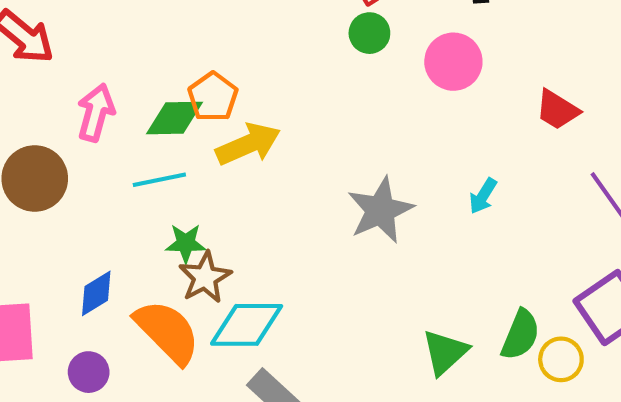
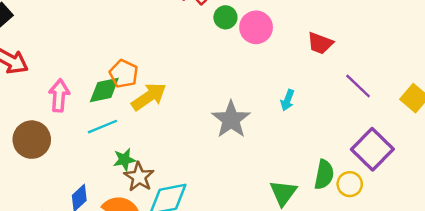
green circle: (369, 33) -> (225, 17), moved

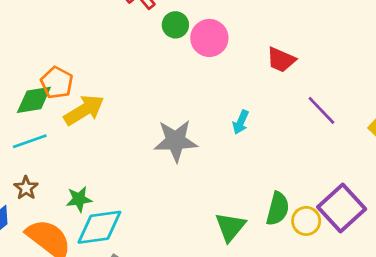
gray star: (231, 119) -> (176, 141), turned 30
purple square: (372, 149) -> (342, 208), moved
green star: (124, 160) -> (79, 199), moved
brown star: (139, 177) -> (26, 188), moved, size x0.7

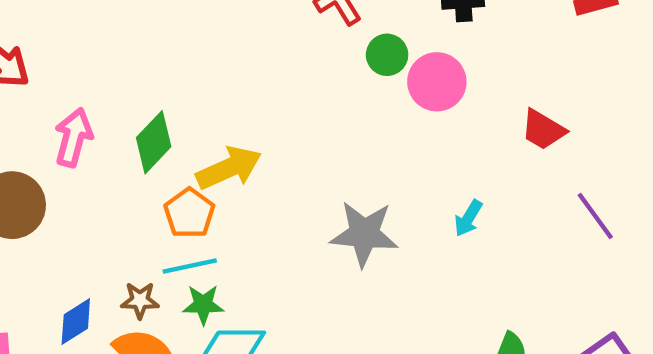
orange pentagon: (57, 83) -> (189, 213), moved
green diamond: (34, 100) -> (154, 142), turned -45
cyan line: (30, 141) -> (190, 266), moved
brown star: (26, 188) -> (140, 300), moved, turned 30

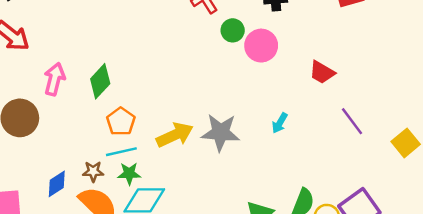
yellow arrow: (229, 168) -> (175, 135), moved

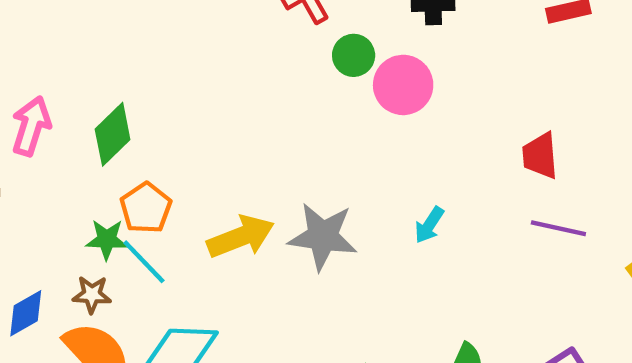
red trapezoid: (322, 72) -> (540, 156), moved, turned 52
purple line: (352, 121) -> (558, 228), turned -44
cyan line: (121, 152) -> (144, 262), turned 56
green star: (129, 174) -> (107, 240), moved

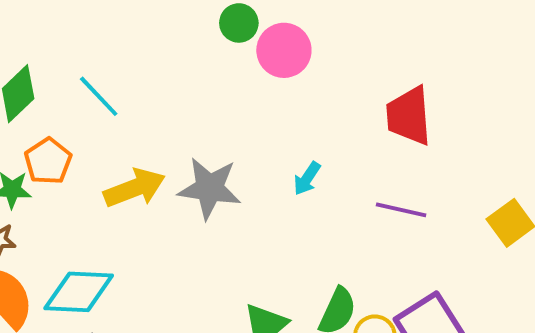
red trapezoid: (540, 156) -> (409, 116), size x1.4
purple line: (558, 228) -> (401, 210), moved
cyan line: (144, 262) -> (99, 96), moved

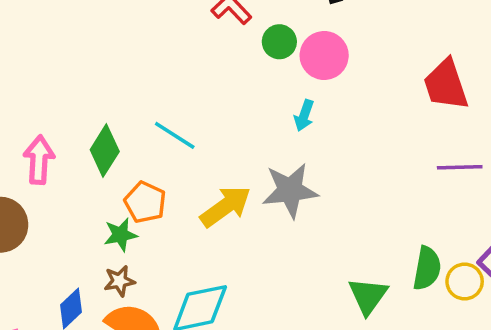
cyan arrow: (307, 178) -> (304, 115), moved

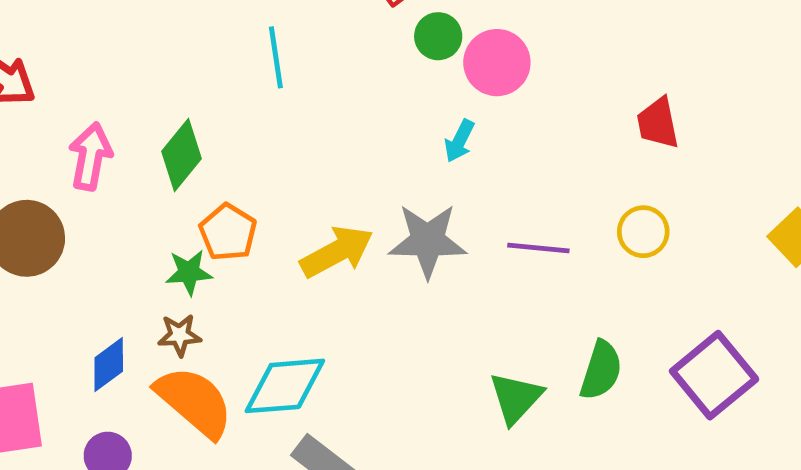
red trapezoid: (446, 85) -> (658, 123), size x0.7
cyan line: (175, 135) -> (276, 57), moved, turned 42
purple line: (460, 167) -> (538, 248), moved
yellow circle: (465, 282) -> (643, 232), moved

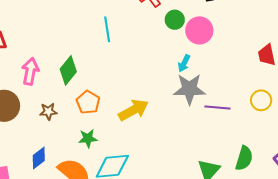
gray star: (428, 241) -> (189, 89), moved
green star: (189, 272) -> (88, 138), moved
brown star: (179, 335) -> (48, 111), moved

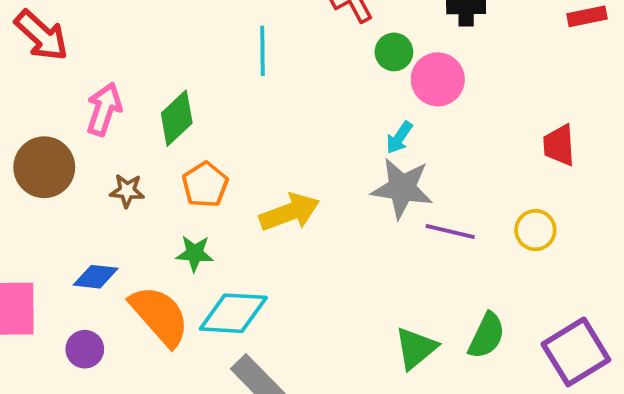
blue diamond: (39, 158) -> (96, 277), turned 35

